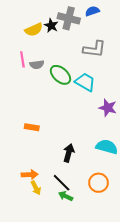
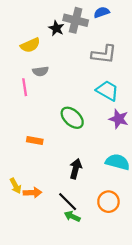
yellow semicircle: (34, 30) -> (30, 45), moved
pink line: (22, 59) -> (25, 87), moved
green ellipse: (60, 75) -> (72, 118), moved
cyan trapezoid: (85, 82) -> (107, 91), moved
yellow arrow: (36, 188) -> (16, 186), moved

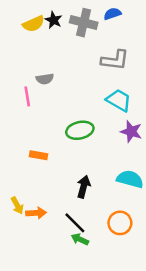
black star: (56, 28) -> (54, 20), moved
yellow semicircle: (30, 45) -> (34, 24), moved
green ellipse: (72, 118) -> (80, 130), turned -55

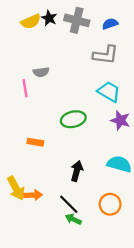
blue semicircle: (112, 14) -> (110, 24), moved
yellow arrow: (17, 205) -> (16, 188), size x1.5

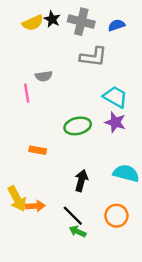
gray L-shape: (105, 55) -> (93, 57), moved
purple star: (120, 120) -> (115, 122), moved

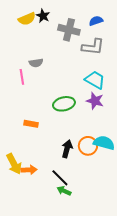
gray cross: (81, 22) -> (69, 30), moved
gray L-shape: (93, 57) -> (93, 47), moved
orange circle: (116, 216) -> (88, 146), moved

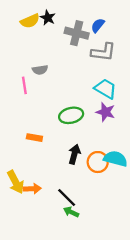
blue semicircle: (96, 21) -> (98, 25), moved, turned -32
black arrow: (67, 149) -> (74, 154), moved

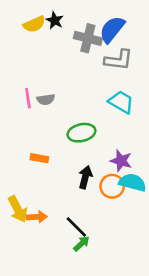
blue semicircle: (98, 25) -> (112, 29), size x1.6
gray semicircle: (40, 70) -> (46, 100), moved
purple star: (106, 112) -> (121, 161), moved
green arrow: (71, 212) -> (81, 244), turned 112

